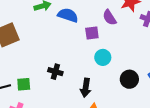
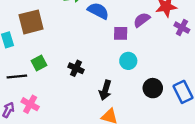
purple semicircle: (110, 17) -> (142, 20), turned 77
green square: (24, 84) -> (39, 63), moved, turned -32

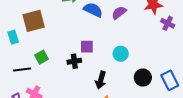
purple semicircle: (142, 20) -> (119, 13), moved
purple square: (121, 33) -> (87, 47), moved
black cross: (76, 68) -> (74, 61), turned -32

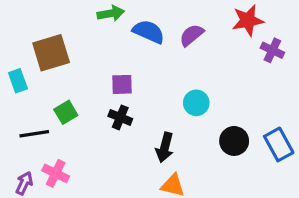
purple square: (87, 47) -> (122, 84), moved
black cross: (74, 61) -> (120, 117), turned 32

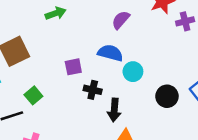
blue semicircle: (149, 32) -> (110, 53), moved
purple cross: (272, 50) -> (185, 21), turned -30
black cross: (120, 117) -> (93, 90), moved

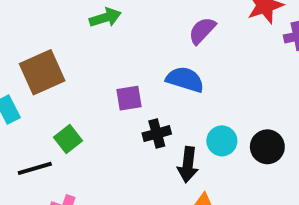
cyan circle: (133, 72) -> (222, 141), moved
black cross: (93, 90) -> (157, 134), turned -30

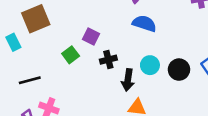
blue semicircle: (185, 79) -> (144, 23), moved
purple square: (129, 98) -> (91, 37), turned 35
green square: (68, 139) -> (71, 55), moved

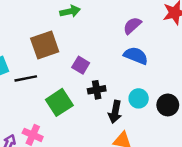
brown square: (36, 19) -> (45, 45), moved
green square: (71, 55) -> (59, 102), moved, size x1.5
black line: (30, 80) -> (26, 78), moved

